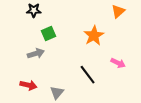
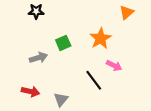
green square: (49, 33) -> (63, 43), moved
pink arrow: (118, 63) -> (114, 66), moved

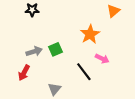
green square: (63, 43) -> (55, 49), moved
red arrow: (30, 92) -> (24, 73), moved, turned 105

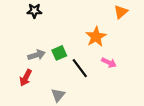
black line: (84, 72) -> (80, 68), moved

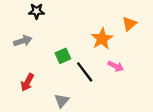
orange triangle: (121, 12) -> (129, 24), moved
gray arrow: (36, 55) -> (23, 41), moved

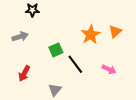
orange triangle: (129, 24) -> (115, 32), moved
pink arrow: (116, 66) -> (109, 69), moved

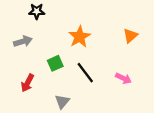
orange star: (91, 35) -> (79, 37), moved
green square: (56, 50) -> (55, 63), moved

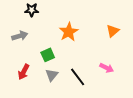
black line: (85, 73) -> (78, 77), moved
gray triangle: (62, 101) -> (52, 75), moved

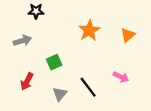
orange star: (69, 32) -> (89, 30), moved
gray triangle: (52, 75) -> (60, 94), moved

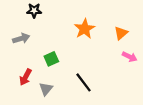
pink arrow: (121, 77) -> (130, 57), moved
gray triangle: (60, 94) -> (46, 89), moved

